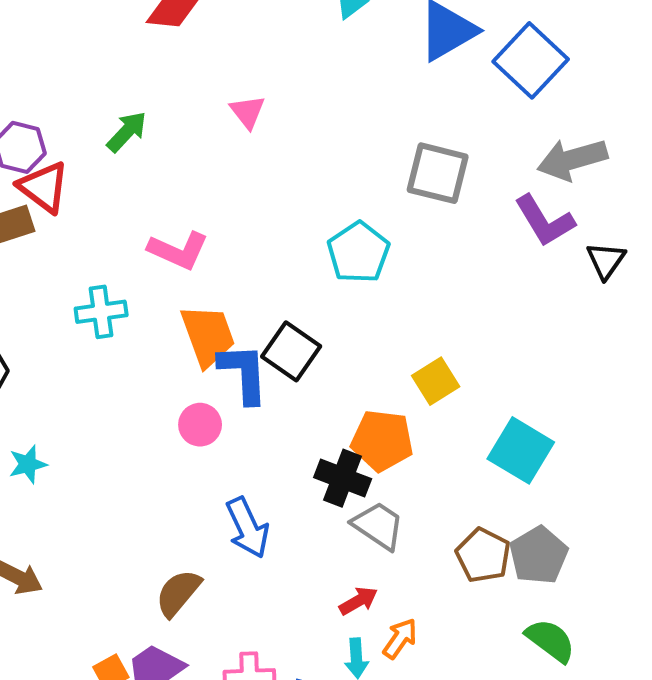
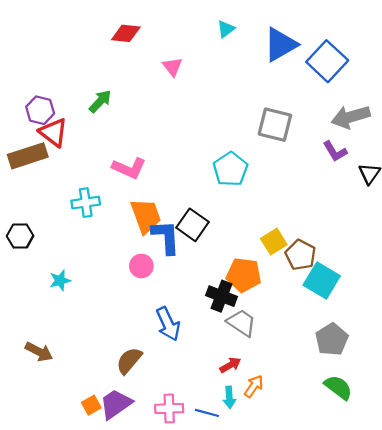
pink triangle: (248, 112) -> (173, 67), moved
purple L-shape: (545, 221) -> (335, 151), size x0.7
cyan star: (28, 464) -> (60, 280), moved
brown pentagon: (483, 555) -> (301, 255), moved

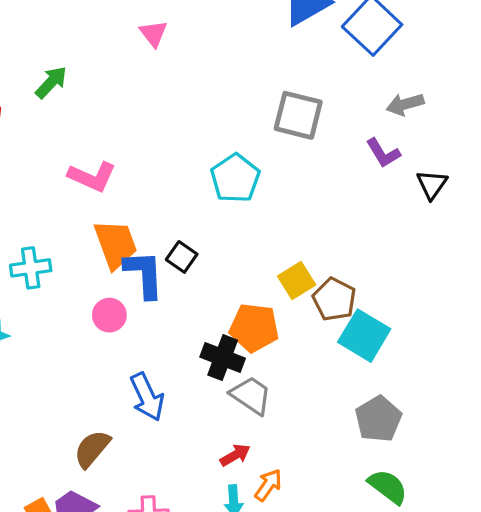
gray arrow: (351, 117) -> (405, 104), size x0.7
cyan cross: (86, 203) -> (31, 268), moved
black square: (193, 225) -> (182, 257), size x0.7

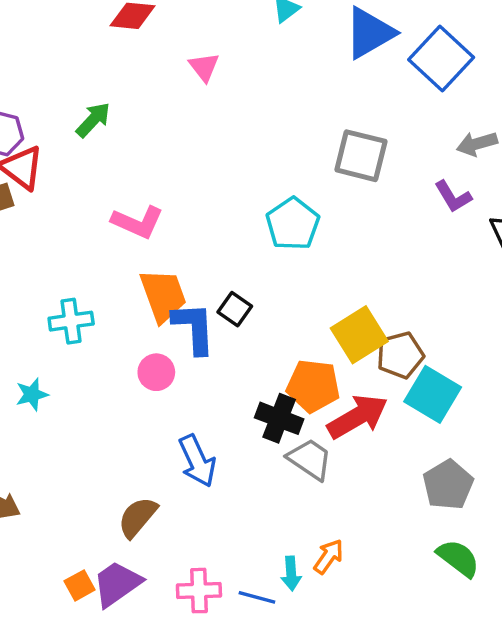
yellow square: (297, 280) -> (359, 335), size x1.4
brown pentagon: (334, 299) -> (400, 355), turned 30
red arrow: (235, 455) -> (358, 417), moved, size x1.8

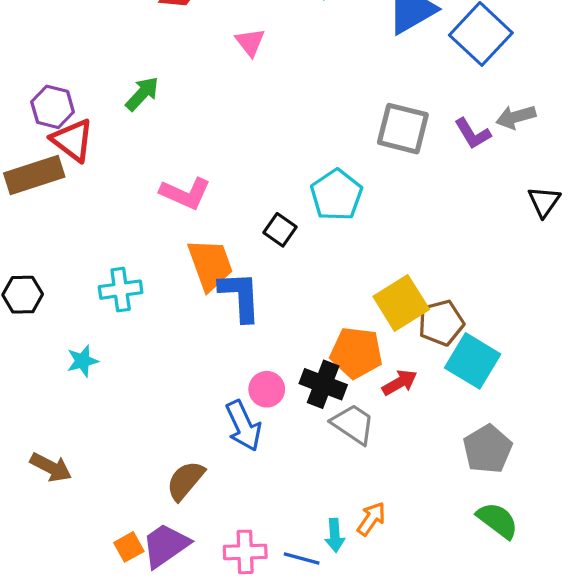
purple L-shape: (453, 197) -> (473, 134), moved
black square: (235, 309) -> (280, 230), moved
pink circle: (156, 372) -> (267, 389), moved
red arrow: (358, 417) -> (400, 383), size x0.6

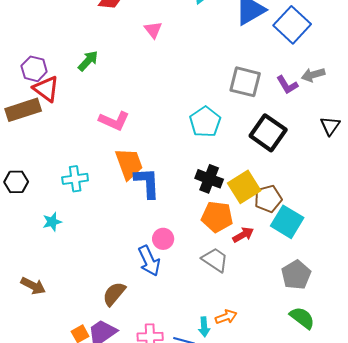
black square: (280, 230) -> (268, 133), moved, size x1.8
black cross: (323, 384) -> (209, 179), moved
orange arrow: (371, 519) -> (226, 317), turned 35

